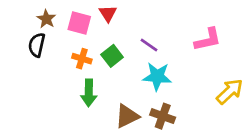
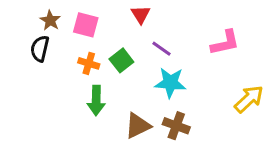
red triangle: (108, 13) -> (141, 15), moved

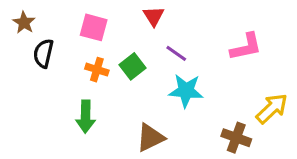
brown star: (50, 20) -> (24, 23), moved
green arrow: (96, 100) -> (86, 117), moved
brown cross: (176, 126) -> (236, 138), moved

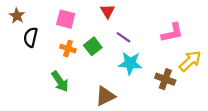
yellow arrow: (272, 108) -> (190, 61), moved
green arrow: (86, 117) -> (60, 81), turned -35
brown cross: (236, 138) -> (165, 79), moved

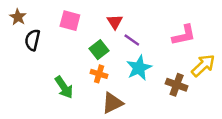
red triangle: (108, 11) -> (115, 22), moved
orange cross: (68, 49) -> (99, 74), moved
cyan star: (130, 63) -> (139, 68), turned -30

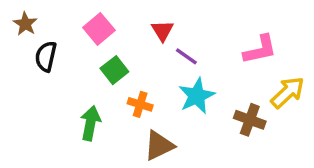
pink square: (70, 21) -> (99, 29), turned 35
green square: (99, 50) -> (114, 70), moved
green arrow: (64, 87) -> (90, 123), turned -135

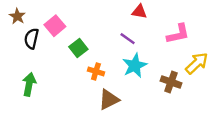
pink square: (99, 29) -> (55, 26), moved
red triangle: (162, 31) -> (139, 12), moved, turned -49
green arrow: (90, 123) -> (29, 84), moved

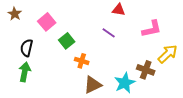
black semicircle: (31, 39) -> (27, 48), moved
cyan star: (135, 66) -> (125, 83), moved

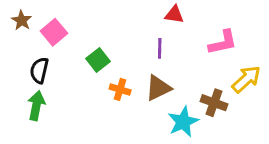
pink square: (47, 22) -> (54, 32), moved
purple line: (109, 33) -> (160, 48), turned 56
brown triangle: (93, 85) -> (158, 88), moved

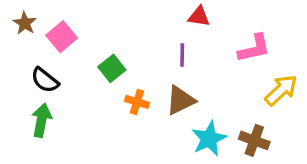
black semicircle: (39, 70) -> (45, 80), turned -65
brown cross: (214, 103) -> (254, 140), moved

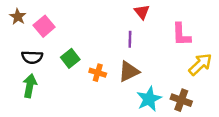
red triangle: (199, 16) -> (142, 12), turned 42
pink L-shape: (254, 48) -> (181, 34), turned 100
green square: (112, 68) -> (70, 58), moved
black semicircle: (45, 80) -> (32, 57), turned -36

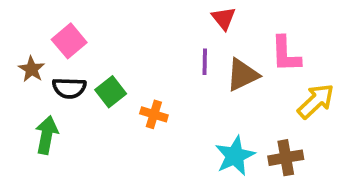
brown star: (18, 17) -> (32, 69), moved
black semicircle: (32, 57) -> (69, 88), moved
brown triangle: (129, 71) -> (242, 75), moved
brown cross: (181, 100) -> (286, 158), turned -30

